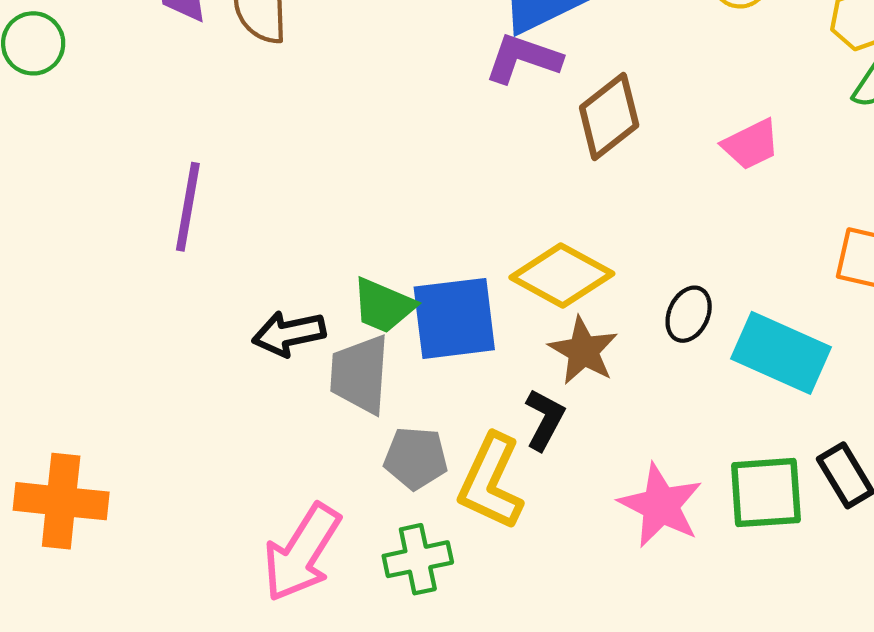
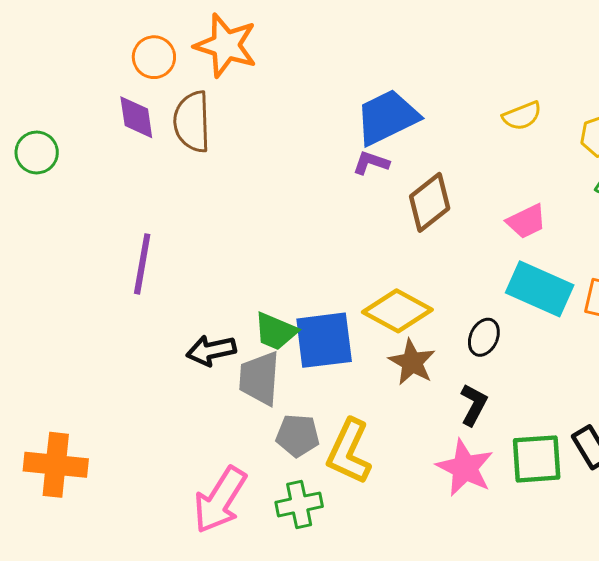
purple L-shape: (523, 58) -> (371, 163), size x0.7
cyan rectangle: (781, 353) -> (540, 289), moved
black L-shape: (545, 419) -> (474, 405), moved

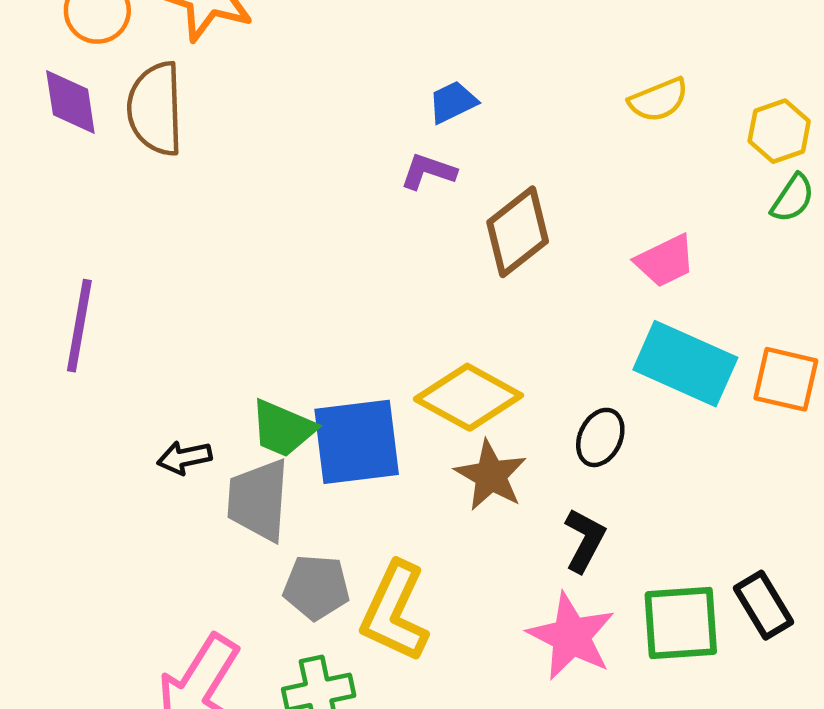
blue trapezoid: (387, 117) -> (453, 102), size x0.5
black arrow: (211, 350) -> (184, 458), size x0.7

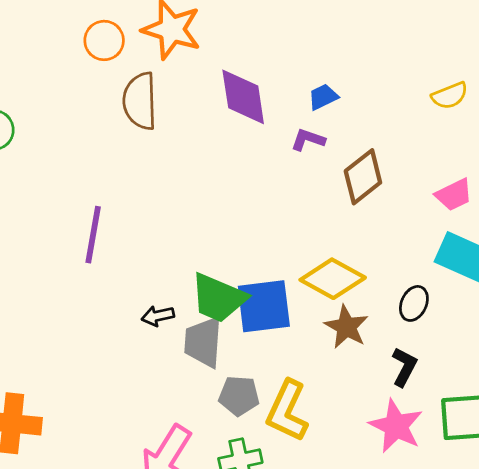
purple diamond: (70, 102) -> (243, 97), moved, size x1.4
green trapezoid: (283, 428) -> (218, 298), size x1.4

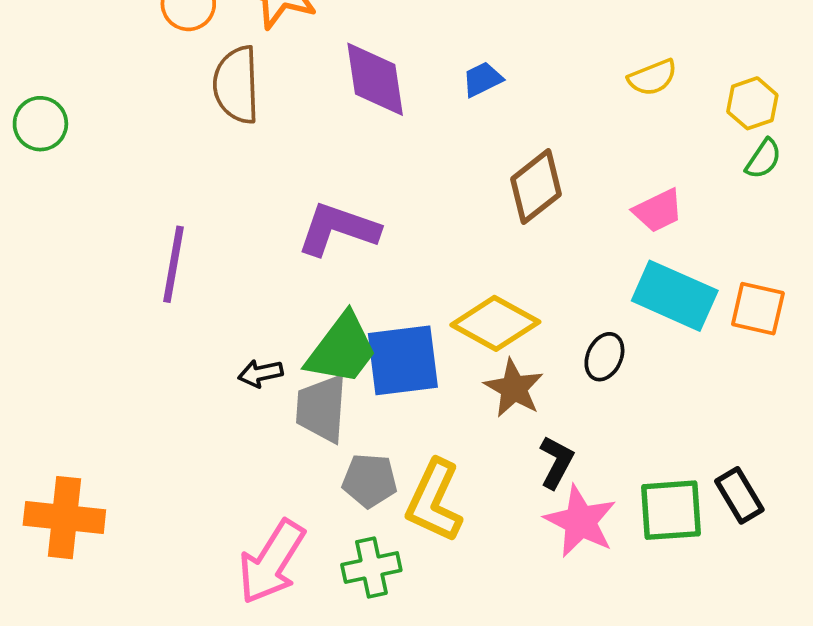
purple L-shape: (308, 140) -> (338, 229), moved, size x1.8
green trapezoid: (218, 298) -> (342, 349), turned -76
black L-shape: (404, 367) -> (556, 462), moved

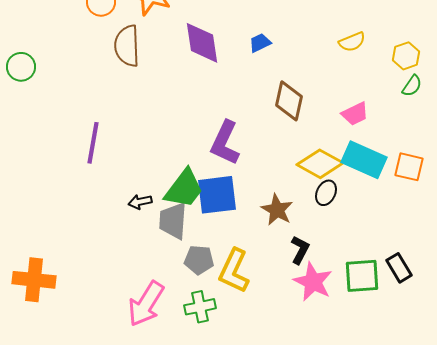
brown diamond: (536, 187) -> (289, 101), turned -39
purple L-shape: (338, 229) -> (225, 143), moved, turned -84
yellow diamond: (495, 323) -> (320, 164), moved

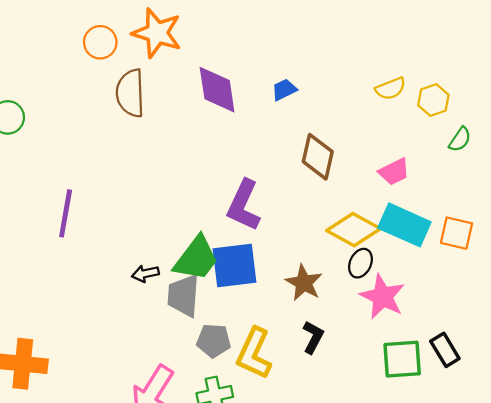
yellow hexagon: (406, 56) -> (433, 100), moved
purple line: (93, 143) -> (66, 213), moved
black L-shape: (300, 250) -> (313, 337), moved
pink star: (313, 282) -> (382, 297), moved

